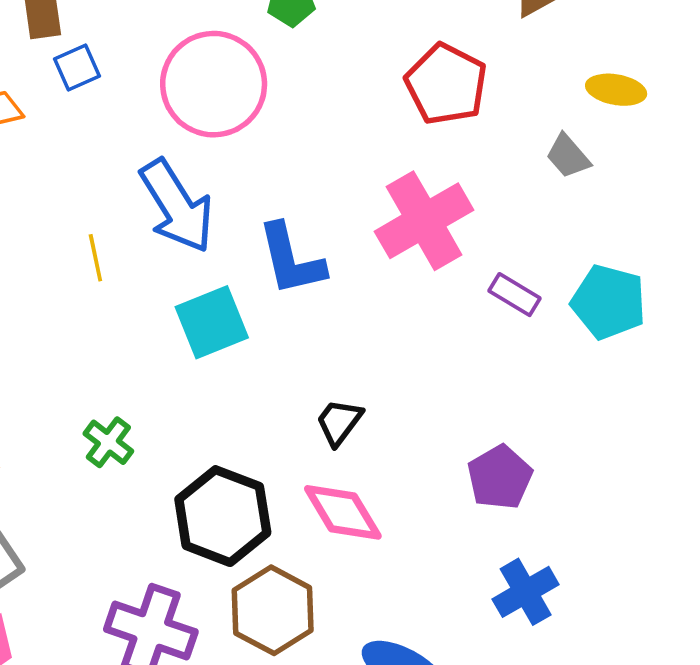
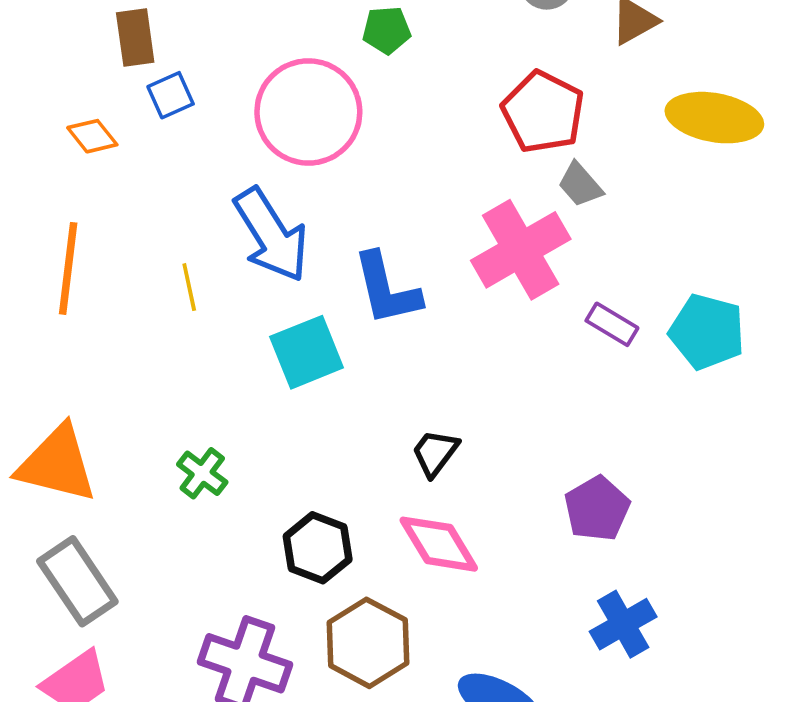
yellow ellipse: (616, 90) -> (714, 118), size x1.6
gray trapezoid: (568, 156) -> (580, 185), moved
black hexagon: (223, 516) -> (318, 548), size x0.7

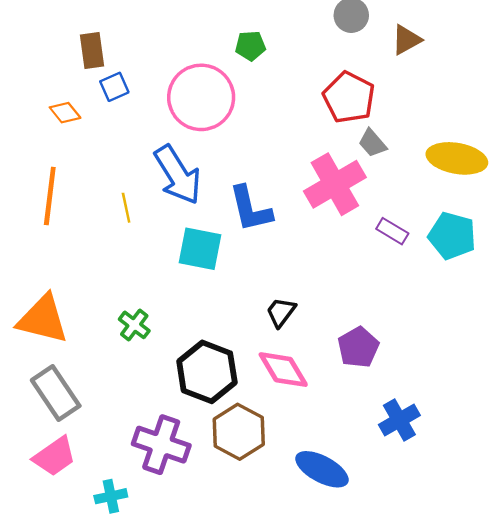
yellow ellipse: (714, 118) -> (457, 158), moved
cyan square: (307, 352) -> (200, 249), turned 33
purple pentagon: (597, 509) -> (358, 347), moved
black hexagon: (318, 548) -> (207, 372), size x1.4

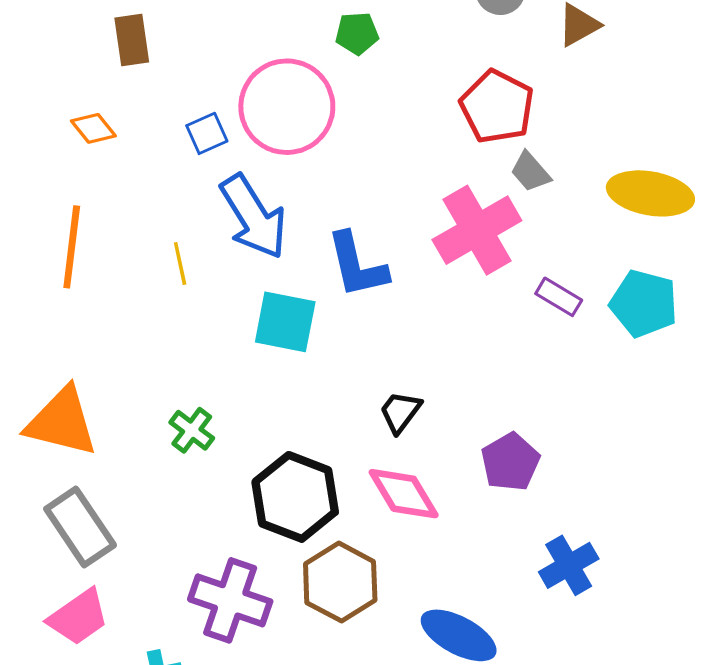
blue square: (114, 87) -> (207, 133), moved

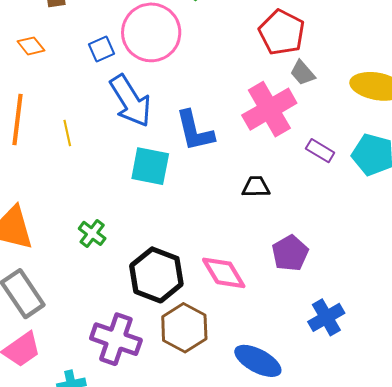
yellow line: (180, 263) -> (67, 133), moved
black trapezoid: (400, 412) -> (256, 187), moved, turned 52

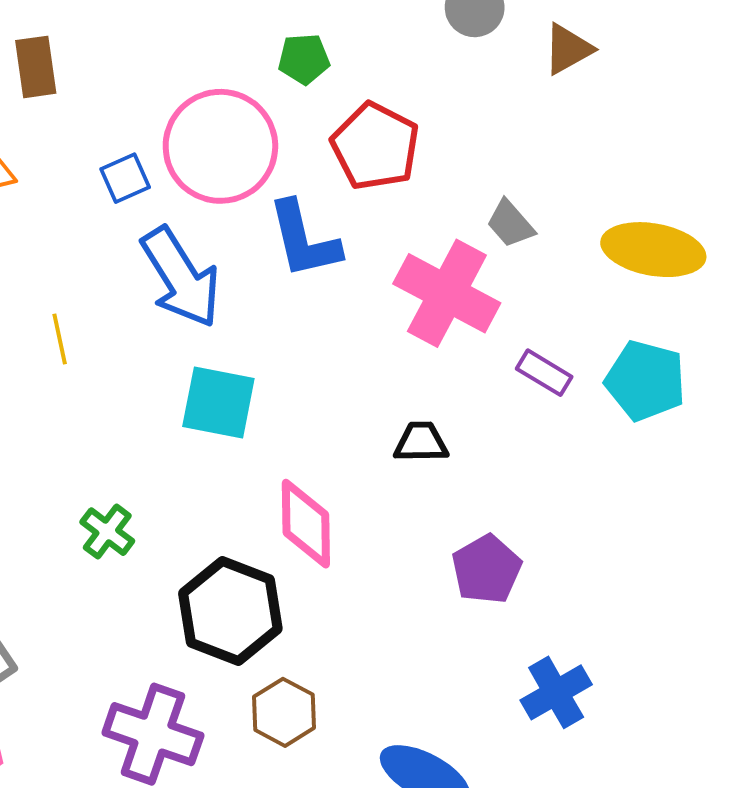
red pentagon: (282, 32) -> (375, 146), moved
pink cross: (269, 109) -> (447, 293), turned -32
blue L-shape: (195, 131) -> (304, 240), moved
pink diamond: (224, 273) -> (306, 524), moved, turned 30
brown hexagon: (184, 328) -> (284, 712), size x0.7

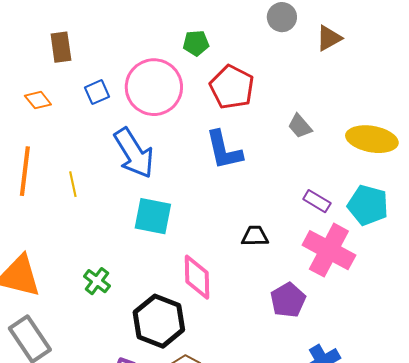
blue square: (125, 178) -> (97, 92), moved
blue L-shape: (304, 240) -> (224, 150), moved
pink cross: (447, 293) -> (329, 250), moved

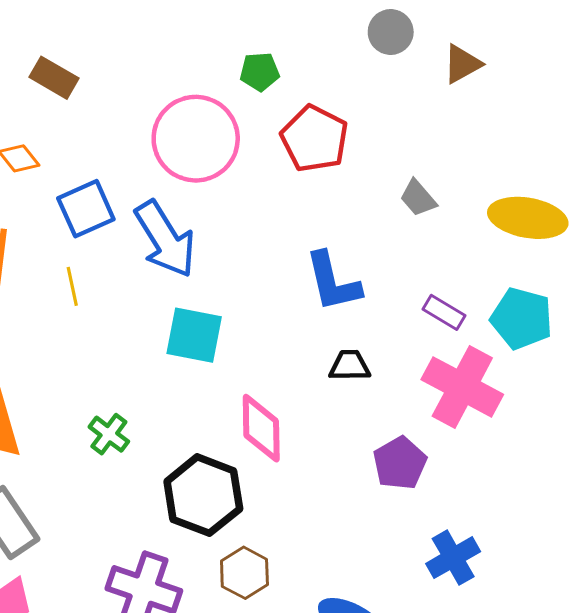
brown rectangle: (61, 47) -> (54, 78), turned -52
blue square: (97, 92) -> (86, 209), moved, size x1.5
blue L-shape: (224, 150) -> (333, 282), moved

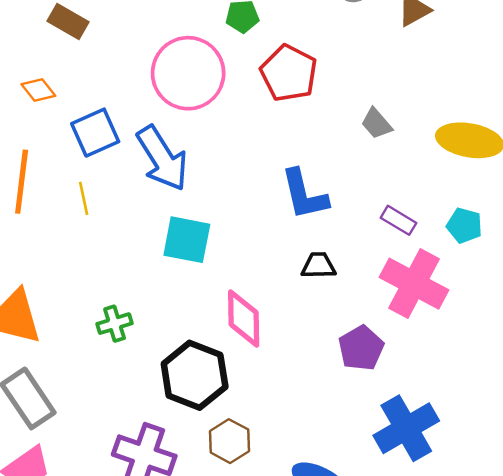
cyan pentagon: (522, 318) -> (464, 226), size x0.7
green cross: (109, 434) -> (115, 324), turned 36
blue cross: (453, 558) -> (406, 428), size x1.4

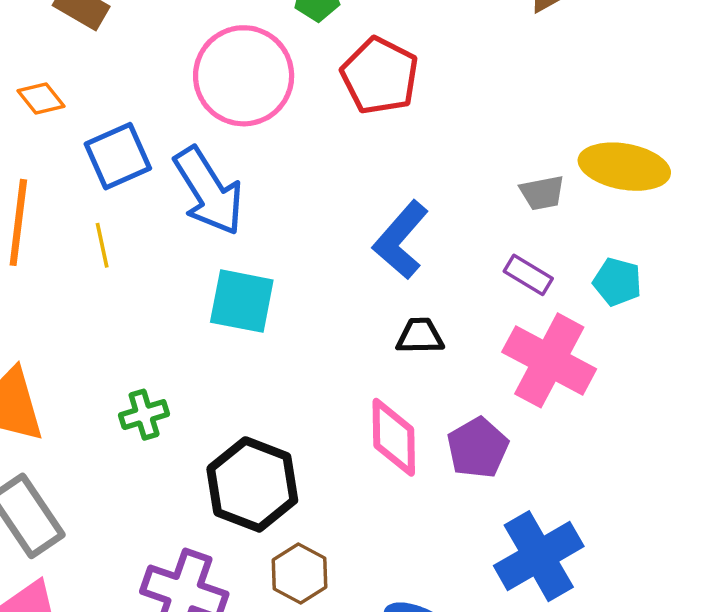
gray trapezoid: (377, 124) -> (542, 193), moved, turned -60
blue L-shape: (304, 195) -> (401, 240), turned 54
pink diamond: (244, 318) -> (394, 437), moved

